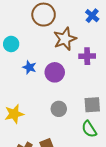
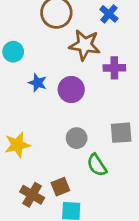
blue cross: (92, 16) -> (109, 14), moved
brown star: (65, 39) -> (85, 45), turned 30
green semicircle: (89, 129) -> (97, 165), moved

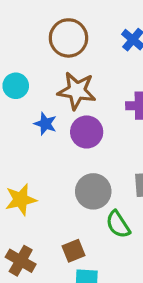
brown star: (85, 45) -> (77, 91), moved
gray circle: (77, 138) -> (93, 191), size x1.4
brown cross: (32, 195) -> (21, 261), moved

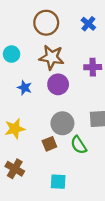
blue star: (45, 124) -> (25, 88), moved
brown square: (73, 251) -> (49, 144), moved

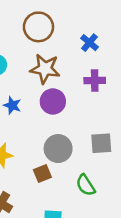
blue cross: (88, 24) -> (89, 43), moved
green semicircle: (79, 145) -> (86, 185), moved

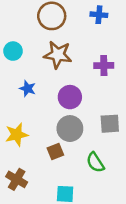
blue cross: (89, 43) -> (99, 15), moved, turned -35
purple circle: (53, 101) -> (70, 97), moved

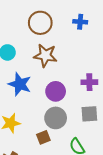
purple cross: (104, 66) -> (89, 82), moved
blue star: (28, 89) -> (20, 84), size x1.6

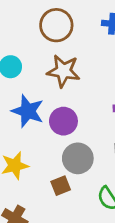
purple circle: (56, 91) -> (63, 121), moved

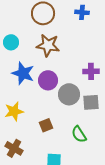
gray circle: (78, 158) -> (69, 94), moved

